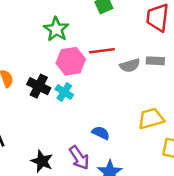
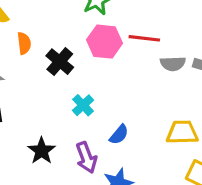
cyan cross: (64, 92) -> (83, 105), moved
blue semicircle: (101, 133) -> (119, 135), turned 90

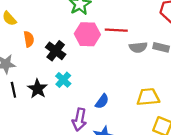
cyan cross: (83, 105) -> (63, 80), moved
black star: (42, 151) -> (38, 89), moved
purple arrow: (86, 158) -> (79, 120), turned 35

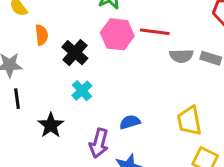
black star: (38, 89) -> (51, 125), moved
yellow trapezoid: (148, 97) -> (189, 121), turned -100
blue semicircle: (102, 101) -> (130, 122), turned -147

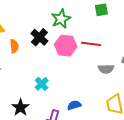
black cross: (75, 53) -> (39, 37), moved
gray semicircle: (181, 56) -> (106, 69), moved

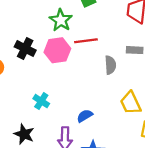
green star: (61, 19) -> (61, 20), moved
gray semicircle: (106, 69) -> (110, 65), turned -77

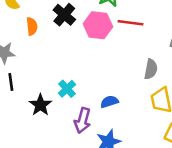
gray semicircle: (110, 65) -> (151, 69), moved
cyan cross: (41, 101) -> (67, 89), moved

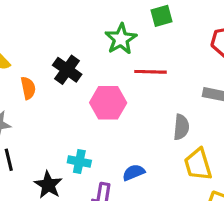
pink hexagon: (98, 25) -> (108, 103), moved
cyan cross: (67, 89) -> (79, 162), turned -30

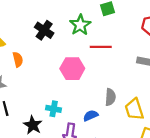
black cross: (67, 70) -> (44, 30), moved
gray semicircle: (181, 127) -> (110, 97), moved

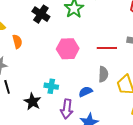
red line: (101, 47) -> (107, 48), moved

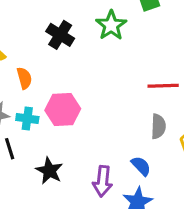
pink hexagon: (68, 49) -> (63, 109), moved
cyan cross: (51, 86) -> (27, 119), moved
blue semicircle: (86, 92) -> (141, 166), moved, turned 72

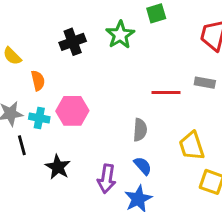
black cross: (60, 35) -> (73, 42), turned 35
gray semicircle: (158, 126) -> (140, 130), moved

